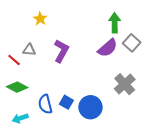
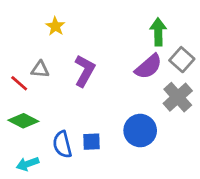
gray cross: (125, 84) -> (178, 97), moved
blue square: (66, 102) -> (92, 142), turned -32
blue circle: (90, 107) -> (140, 131), moved

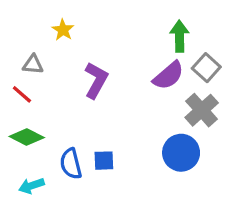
gray triangle: (40, 69) -> (33, 64), moved
blue circle: (140, 131) -> (181, 153), moved

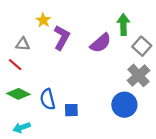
purple semicircle: (168, 76) -> (101, 43), moved
purple L-shape: (96, 80) -> (62, 38), moved
blue semicircle: (71, 164) -> (48, 99), moved

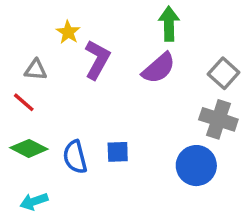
green arrow: (123, 25) -> (169, 24), moved
gray cross: (139, 75) -> (218, 119), turned -30
blue square: (71, 110) -> (118, 152), moved

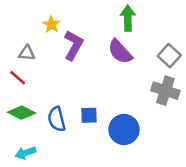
purple semicircle: (159, 68) -> (120, 52), turned 88
blue circle: (196, 166) -> (124, 130), moved

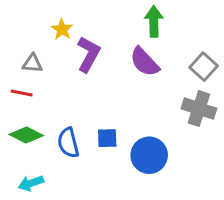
red line: (18, 78) -> (22, 93), turned -30

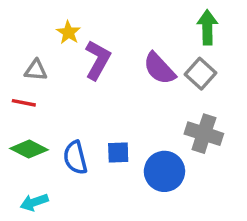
green arrow: (154, 21) -> (207, 27), moved
gray square: (204, 67) -> (200, 74), moved
gray cross: (199, 109) -> (204, 134), moved

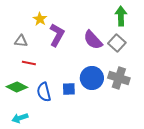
red line: (24, 103) -> (29, 63), moved
blue circle: (164, 171) -> (92, 78), moved

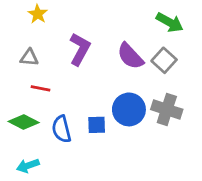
green arrow: (121, 16) -> (170, 22), turned 120
yellow star: (40, 19) -> (38, 14), moved

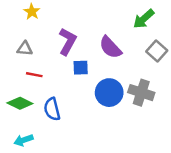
green arrow: (170, 22) -> (144, 19), turned 110
gray square: (164, 60) -> (157, 51), moved
blue square: (97, 125) -> (81, 68), moved

